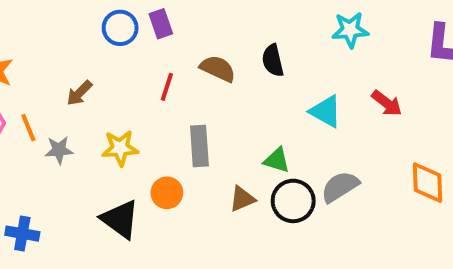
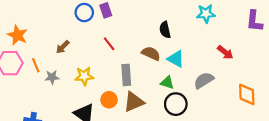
brown semicircle: (218, 69) -> (151, 53), moved
red line: (167, 87) -> (109, 44), turned -56
cyan triangle: (326, 111) -> (176, 59), moved
gray semicircle: (340, 187) -> (204, 80), moved
brown triangle: (242, 199) -> (134, 102), moved, size x1.5

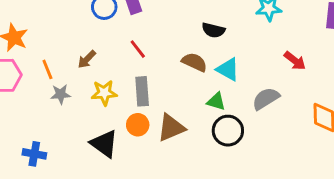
black semicircle: (165, 30) -> (213, 30), turned -63
brown arrow: (63, 47) -> (87, 59), moved
orange line: (36, 65) -> (47, 69), moved
gray rectangle: (126, 75) -> (142, 91), moved

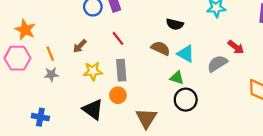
gray star: (61, 94) -> (51, 74), moved
gray semicircle: (266, 99) -> (217, 64), moved
brown triangle: (171, 128) -> (146, 118), moved, turned -35

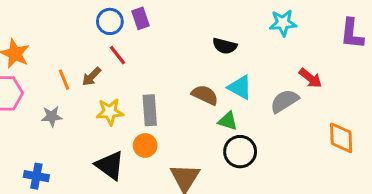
red line: (118, 38) -> (118, 55), moved
brown semicircle: (161, 48) -> (205, 95), moved
orange line: (50, 54) -> (64, 80), moved

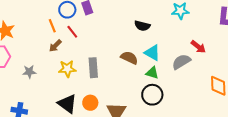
orange line: (64, 80) -> (52, 26), moved
green triangle: (228, 121) -> (152, 73), moved
orange circle: (145, 145) -> (90, 103), moved

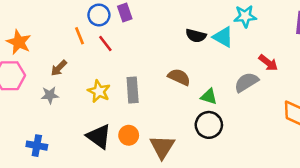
brown arrow: (55, 46) -> (59, 68), moved
cyan triangle: (152, 53) -> (223, 37), moved
yellow star: (67, 69) -> (99, 91), turned 30

